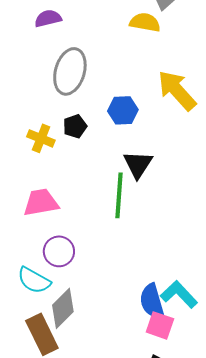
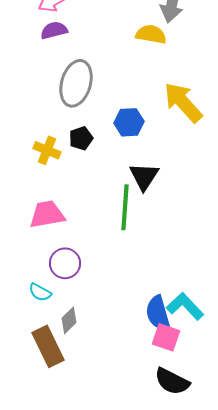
cyan semicircle: (34, 280) -> (40, 292), size x0.7
gray diamond: (63, 308) -> (69, 320), size x0.7

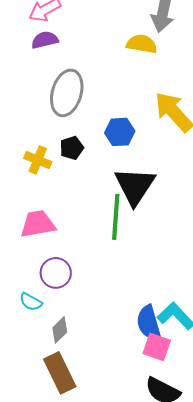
black triangle: (144, 176) -> (135, 186), size x1.4
brown rectangle: (48, 346) -> (60, 373), moved

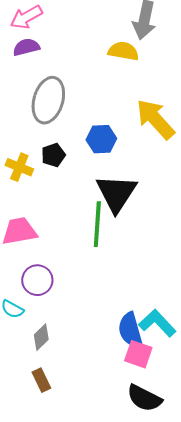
brown rectangle: (60, 373) -> (41, 380), size x0.6

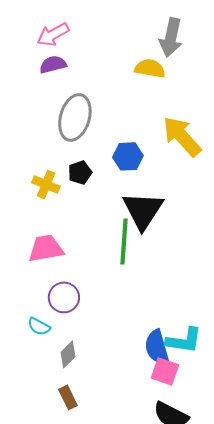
cyan L-shape: (157, 323) -> (184, 340), turned 141

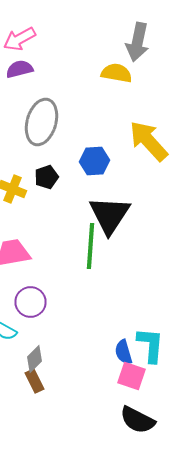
cyan L-shape: (184, 340) -> (150, 345), turned -93
blue semicircle: (157, 347) -> (124, 352), size x0.7
brown rectangle: (68, 397) -> (34, 381), moved

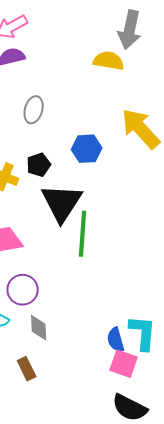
gray ellipse: (42, 122) -> (34, 110), size x0.6
black triangle: (110, 215) -> (62, 203), moved
gray diamond: (34, 359) -> (39, 328), moved, turned -48

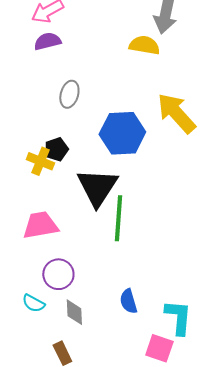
blue hexagon: (87, 149) -> (122, 133), size x1.5
black pentagon: (39, 165) -> (56, 149), moved
blue semicircle: (116, 340) -> (128, 301), moved

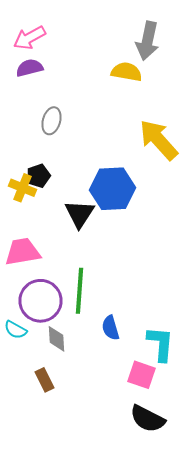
blue hexagon: (122, 133) -> (112, 189), moved
black triangle: (97, 187) -> (80, 214), size x0.7
green line: (118, 218) -> (80, 291), moved
purple circle: (58, 274) -> (40, 301), size x1.4

